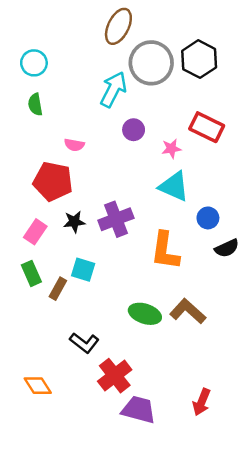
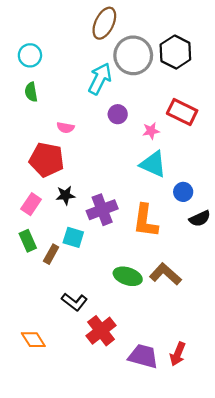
purple cross: (116, 219) -> (102, 210), moved
purple trapezoid: (139, 410) -> (143, 356), moved

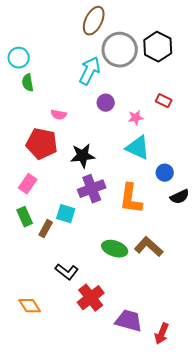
cyan circle: (30, 55) -> (19, 58), moved
red rectangle: (182, 112) -> (164, 101), size x0.6
black star: (66, 195) -> (83, 156), moved, size x1.4
red arrow: (178, 354) -> (162, 334), moved

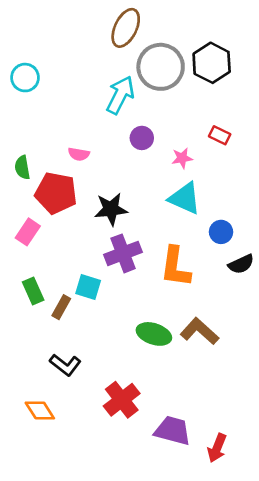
green semicircle: (28, 83) -> (22, 168), moved
pink rectangle: (28, 184) -> (28, 232), moved
black L-shape: (67, 272) -> (65, 365), moved

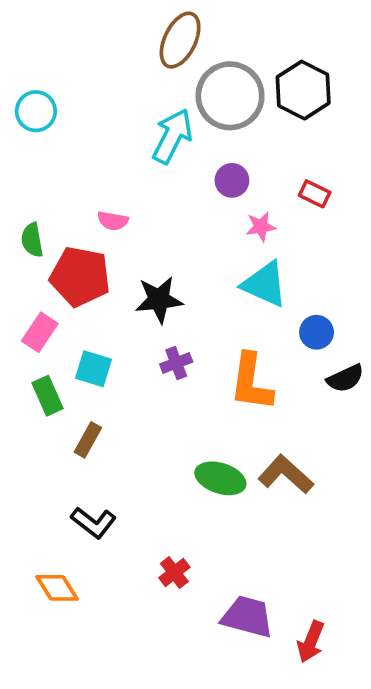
purple circle: (142, 138) -> (232, 180), moved
purple cross: (123, 253) -> (176, 363), size x0.6
cyan square: (88, 287) -> (94, 369), moved
green rectangle: (33, 291) -> (47, 396), moved
red cross: (122, 400) -> (174, 572), size x0.6

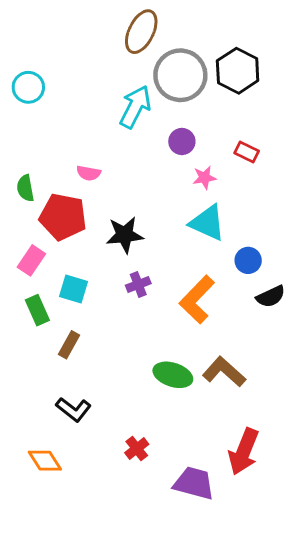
orange L-shape: (251, 382) -> (197, 300), turned 36
red arrow: (311, 642) -> (244, 452), moved, size x1.4

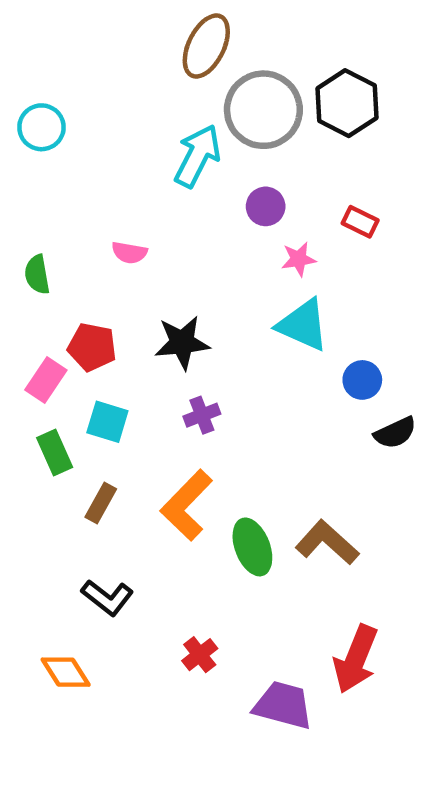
red pentagon: (63, 217) -> (92, 347), moved, size x0.7
orange L-shape: (197, 300) -> (187, 505), moved
green ellipse: (173, 375) -> (252, 547), turned 51

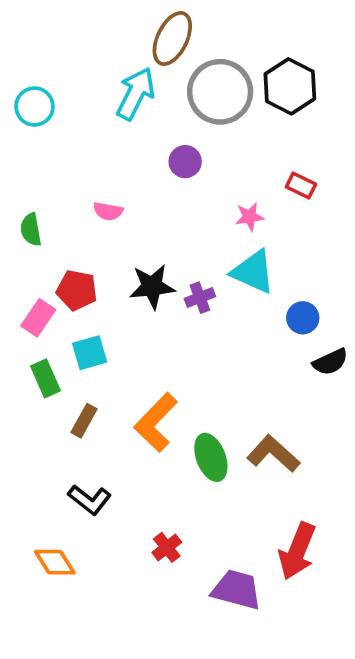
cyan arrow: (197, 156) -> (136, 94), moved
purple circle: (266, 206) -> (185, 162), moved
purple cross: (202, 415) -> (200, 298), moved
cyan square: (107, 422) -> (90, 353), turned -33

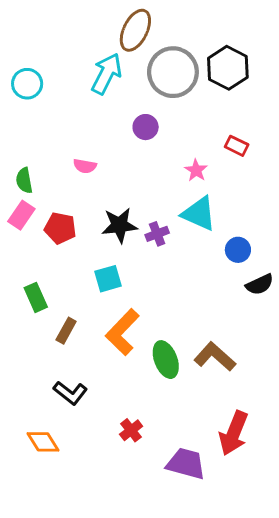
pink star: (249, 217) -> (196, 170), turned -30
pink rectangle: (38, 318) -> (21, 215), moved
cyan square: (90, 353) -> (108, 279), moved

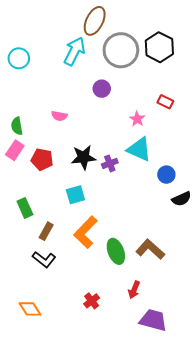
black L-shape: (70, 393) -> (44, 259), moved
red arrow: (234, 433) -> (134, 290), moved, size x0.6
purple trapezoid: (186, 464) -> (153, 320), moved

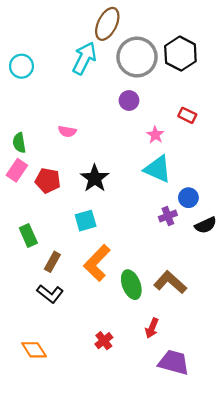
purple circle: (102, 89) -> (129, 100), moved
black star: (84, 157) -> (95, 178), turned -30
purple cross: (110, 163) -> (168, 216), moved

